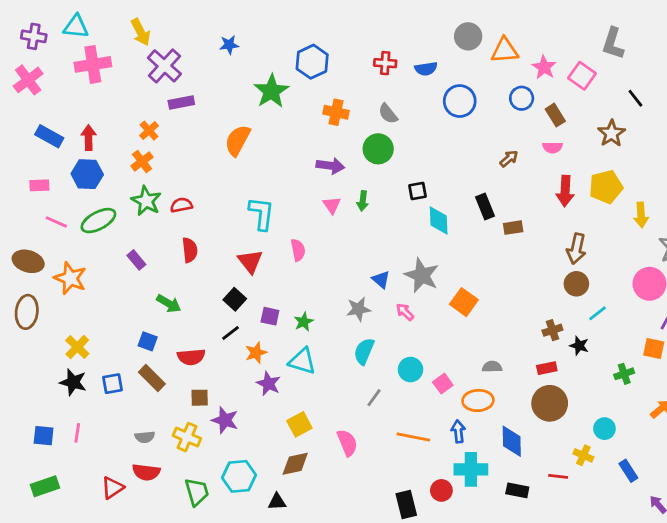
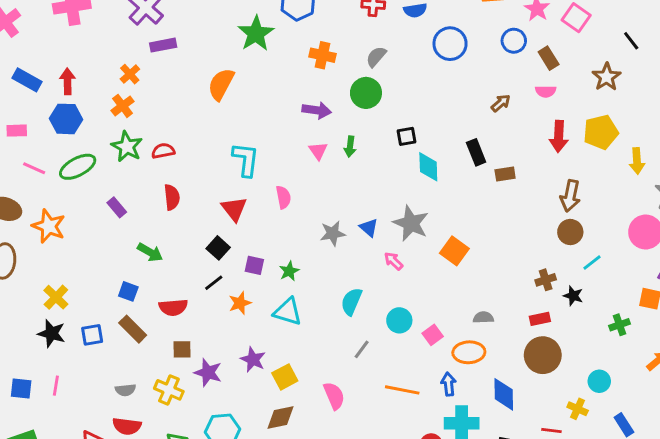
gray semicircle: (388, 114) -> (376, 57), turned 80
gray star: (358, 309) -> (333, 233), moved
purple star: (269, 384) -> (253, 360), moved

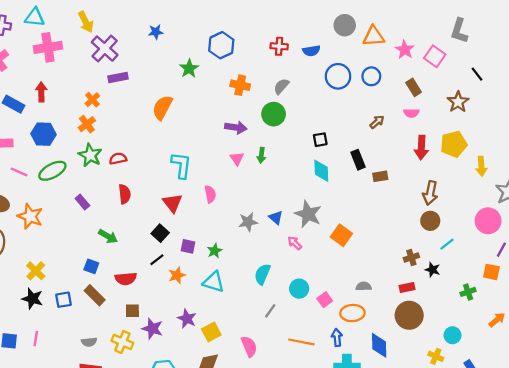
green star: (256, 33) -> (189, 69), size x0.7
blue circle: (514, 41) -> (371, 76), moved
red arrow: (67, 81) -> (41, 92), moved
black square: (407, 136) -> (320, 140), moved

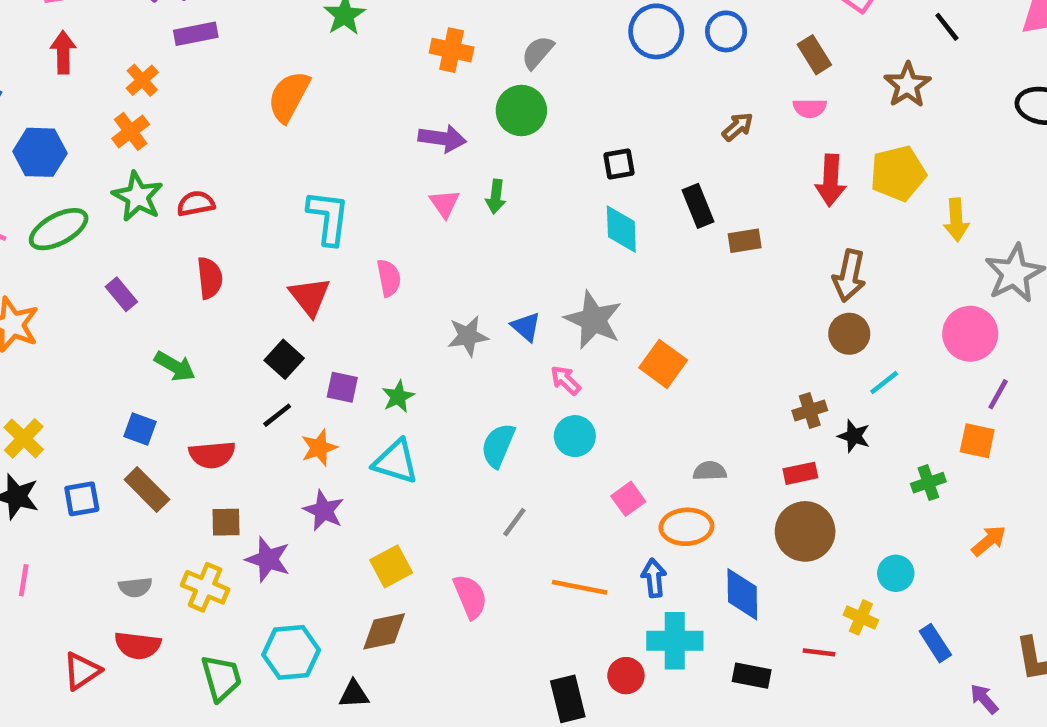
red arrow: (41, 92) -> (63, 52), moved
cyan circle: (299, 289) -> (575, 436), moved
purple star: (187, 319) -> (324, 511), moved

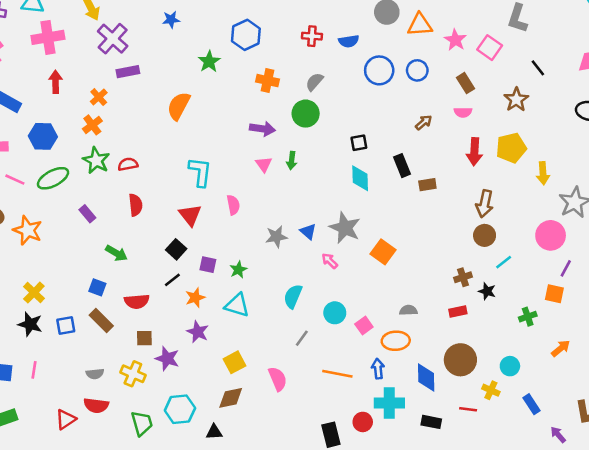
cyan circle: (575, 436) -> (335, 313), moved
brown circle: (805, 531) -> (460, 360), moved

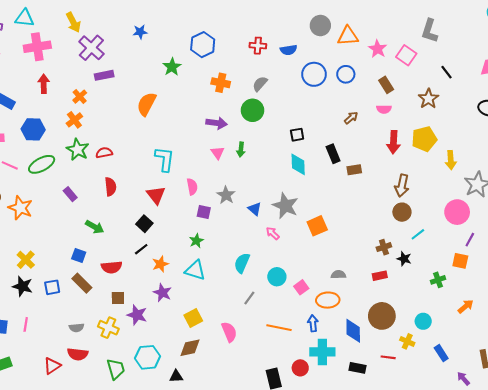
gray star: (276, 237) -> (226, 195), moved, turned -30
orange square: (383, 252) -> (317, 226), turned 30
purple square: (208, 265) -> (204, 212), moved

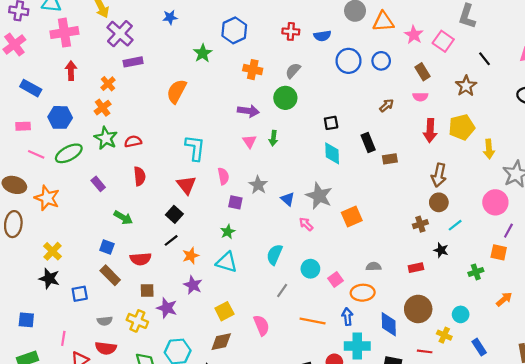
brown cross: (384, 247) -> (420, 224), moved
blue square: (52, 287) -> (80, 294), moved
pink line: (26, 324) -> (63, 338), moved

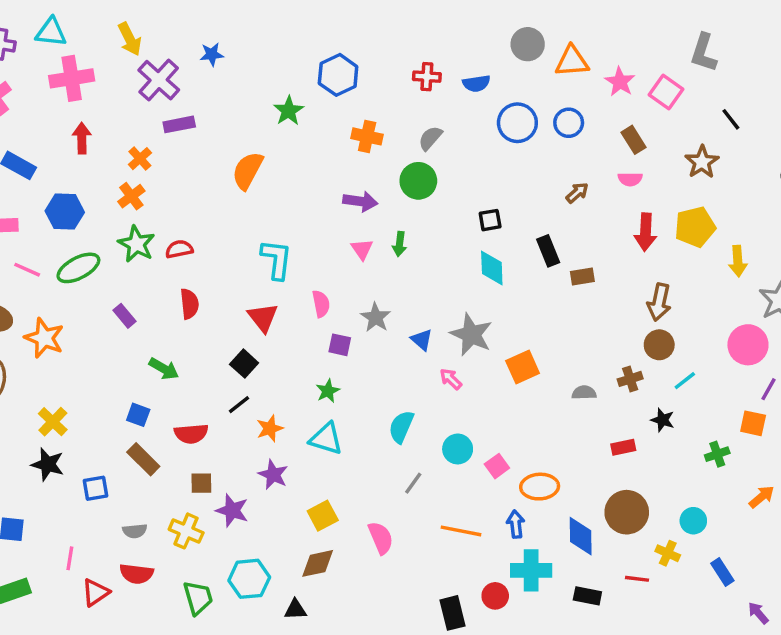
blue star: (170, 17) -> (212, 54), moved
gray semicircle: (374, 267) -> (584, 393), moved

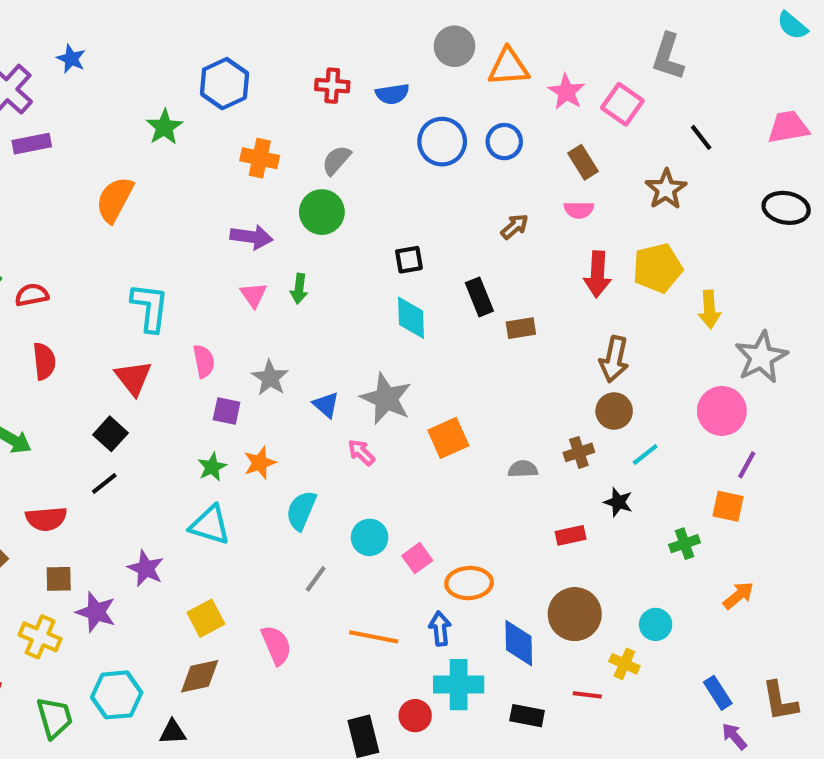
blue star: (212, 54) -> (71, 59), turned 30
orange star: (270, 428) -> (260, 463), moved
blue rectangle: (722, 572) -> (718, 693), moved

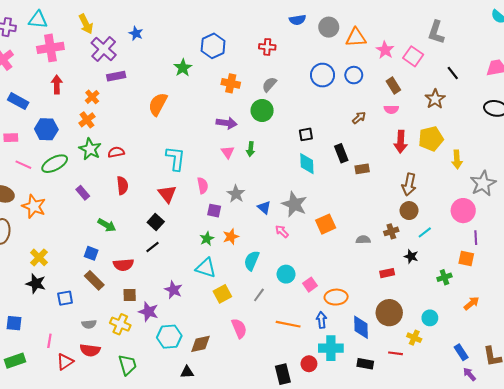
blue semicircle: (392, 94) -> (297, 20), moved
purple line: (747, 465) -> (476, 238), turned -32
yellow square: (206, 618) -> (222, 294), moved
cyan hexagon: (117, 695) -> (169, 337), moved

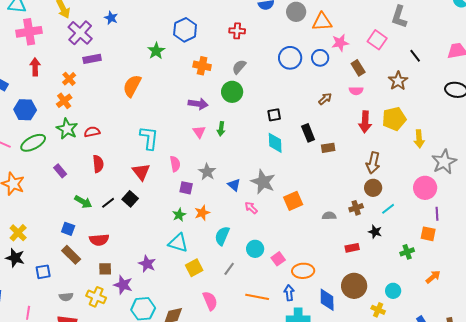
pink star: (385, 50) -> (340, 43), moved, turned 30
black line: (153, 247) -> (108, 203), moved

